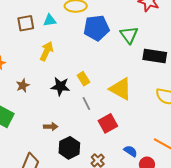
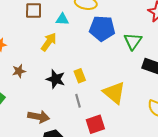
cyan triangle: (50, 20) -> (62, 19), moved
brown arrow: (51, 127) -> (39, 117), size x1.5

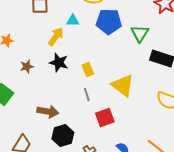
cyan triangle: (62, 19) -> (73, 21), moved
black star: (56, 79) -> (59, 63), moved

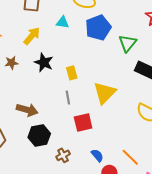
blue pentagon: (109, 22) -> (98, 28), turned -30
yellow arrow: (56, 37) -> (32, 36), moved
yellow triangle: (123, 86) -> (105, 93), turned 30

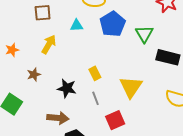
black star: (44, 63) -> (67, 88), moved

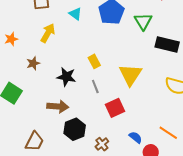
cyan triangle: (77, 25) -> (75, 14), turned 40

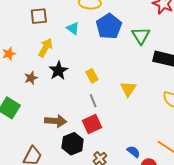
yellow triangle: (130, 75) -> (128, 89), size x0.7
black star: (66, 77) -> (58, 71), moved, turned 30
red square: (115, 108) -> (92, 124), moved

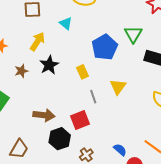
blue pentagon: (109, 26) -> (105, 47), moved
gray line: (93, 101) -> (93, 97), moved

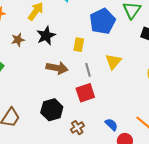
yellow rectangle: (82, 72) -> (79, 45), turned 32
brown arrow: (44, 115) -> (57, 68), moved
red square: (80, 120) -> (85, 93), moved

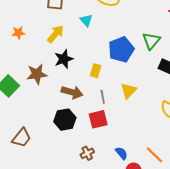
brown star: (18, 40) -> (37, 74), moved, size x1.5
black hexagon: (52, 110) -> (65, 120), moved

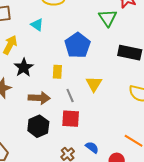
green triangle: (151, 41) -> (108, 18), moved
red square: (98, 119) -> (71, 119), turned 30
blue semicircle: (121, 153) -> (92, 147), moved

